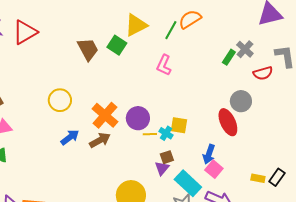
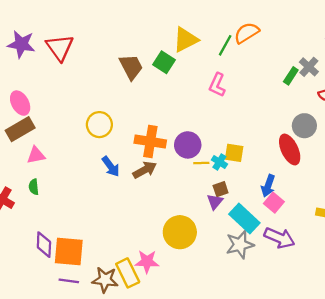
red triangle: (25, 32) -> (60, 48), turned -36
orange cross: (105, 115) -> (150, 142), turned -32
blue arrow: (70, 137) -> (111, 166), turned 90

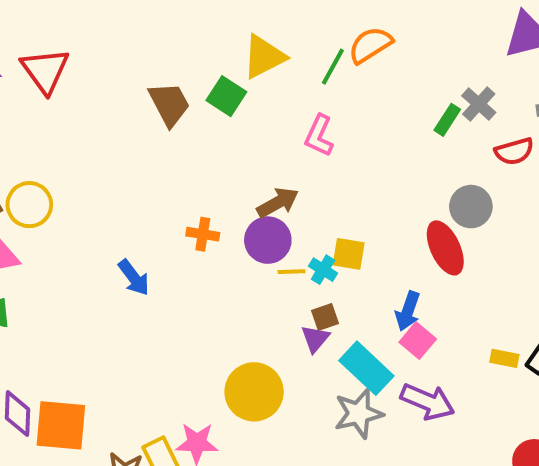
yellow circle: (99, 125) -> (29, 205), moved
orange cross: (150, 142) -> (203, 234), size x0.6
brown arrow: (145, 170) -> (278, 203), moved

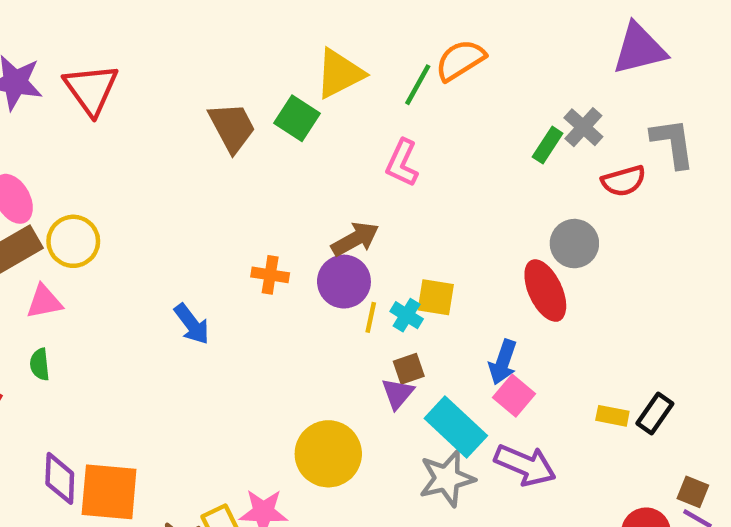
yellow line: (291, 272) -> (371, 317), turned -76

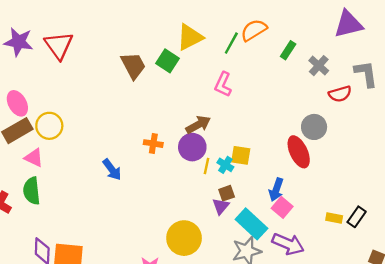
green rectangle: (548, 145) -> (288, 50), moved
pink triangle: (44, 302) -> (34, 158), turned 36
green semicircle: (40, 364) -> (32, 191), size x1.6

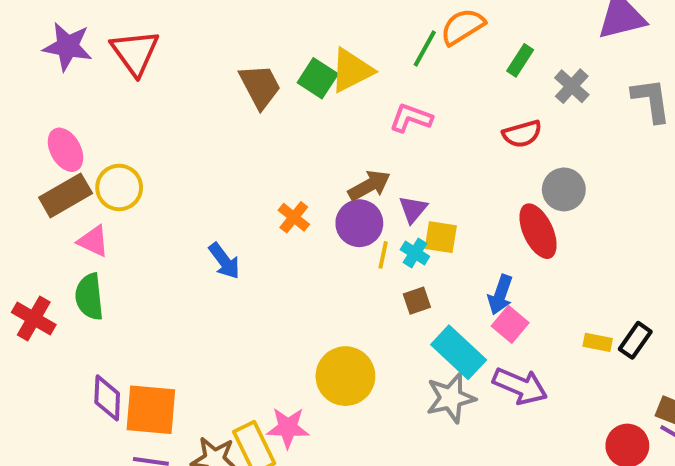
yellow triangle: (190, 37) -> (351, 70), moved
pink L-shape: (223, 84) -> (411, 118), turned 85
red semicircle: (340, 94) -> (522, 134), moved
orange cross: (153, 144) -> (294, 217), turned 30
purple triangle: (221, 206) -> (413, 209), moved

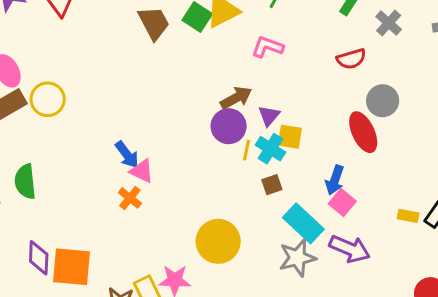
orange cross: (294, 217) -> (130, 198), moved
pink triangle: (93, 241) -> (142, 171), moved
cyan cross: (415, 253) -> (270, 149), size x1.4

